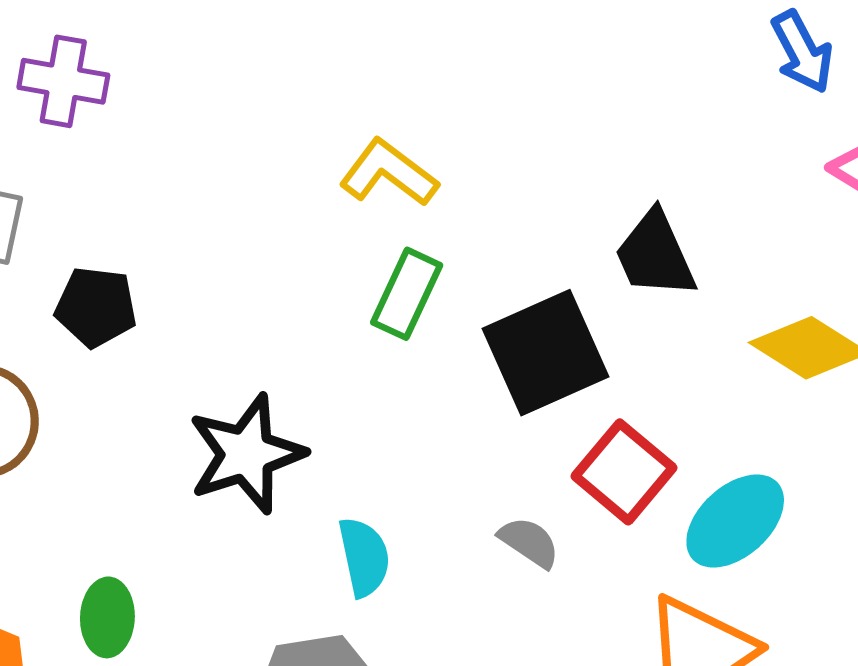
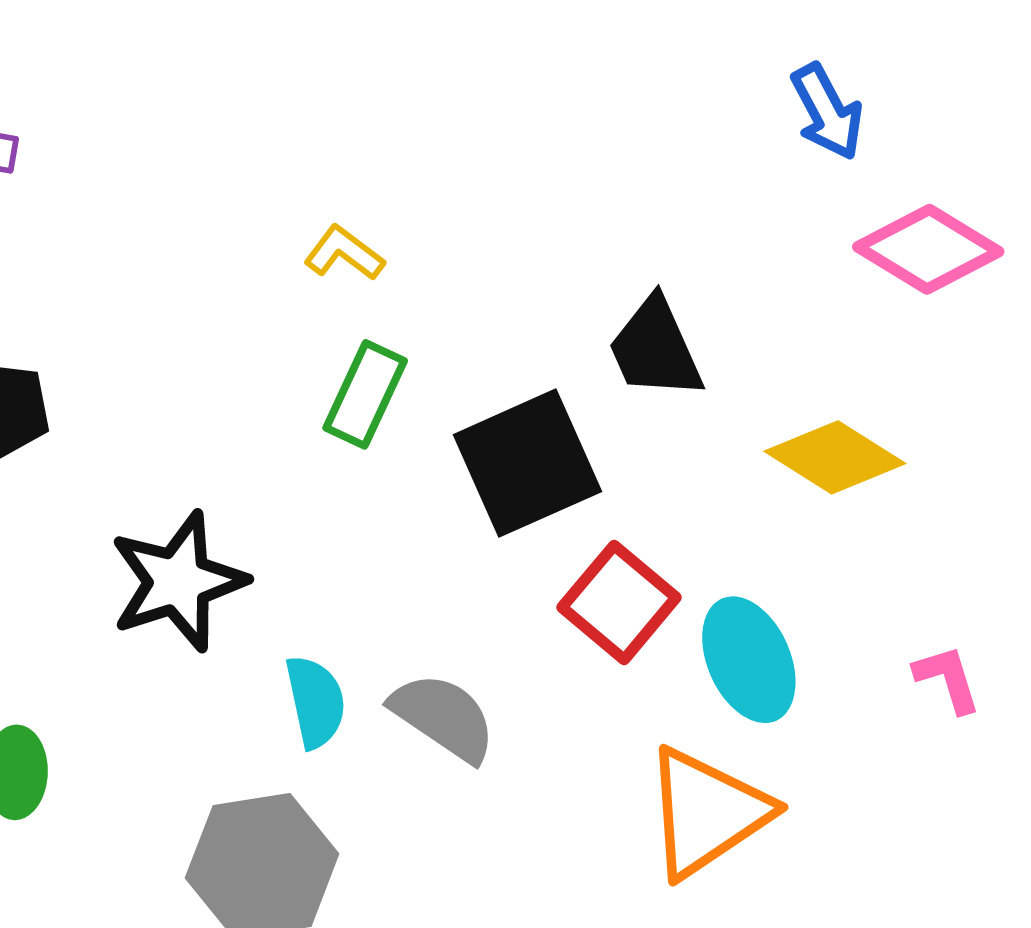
yellow L-shape: (389, 173) -> (344, 253), size x0.7
cyan ellipse: (735, 521) -> (749, 660), turned -72
gray semicircle: (529, 542) -> (443, 717), moved, size x1.5

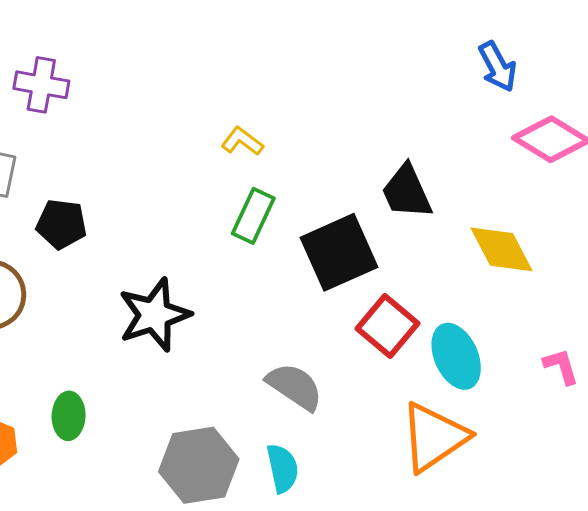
yellow diamond: (835, 457) -> (502, 249), turned 30
cyan semicircle: (316, 702) -> (283, 468), moved

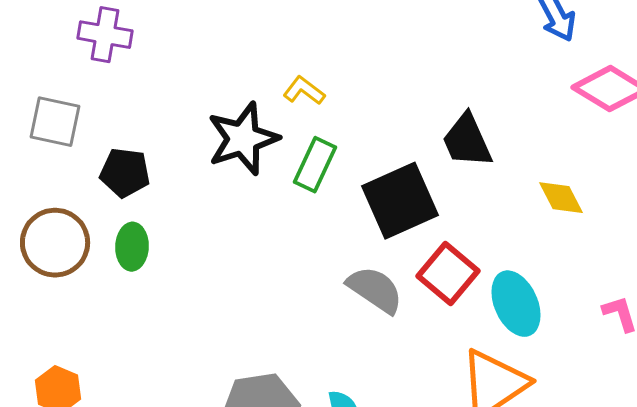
yellow diamond: (502, 249) -> (561, 198), size x0.7
black star: (154, 315) -> (243, 139), moved
gray semicircle: (295, 387) -> (375, 290), moved
green ellipse: (69, 416) -> (132, 247), moved

